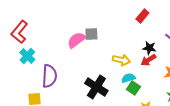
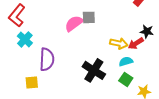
red arrow: (148, 60) -> (136, 43), moved
green square: (133, 88) -> (126, 79), moved

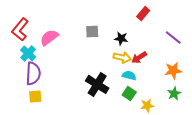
pink semicircle: (74, 23) -> (49, 37), moved
black star: (147, 31) -> (121, 38), moved
purple semicircle: (47, 59) -> (33, 73), moved
cyan semicircle: (126, 61) -> (129, 75), turned 32

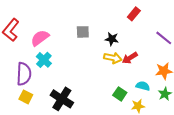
cyan cross: (28, 53) -> (44, 60), moved
cyan semicircle: (129, 75) -> (143, 86), moved
black cross: (97, 84) -> (62, 99), moved
yellow square: (35, 96) -> (26, 97), turned 32

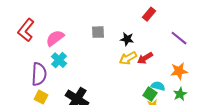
yellow arrow: (113, 58) -> (128, 58), turned 138
green square: (120, 94) -> (150, 94), moved

